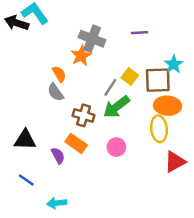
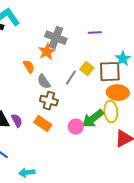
gray semicircle: (56, 92) -> (44, 82), moved
green arrow: (116, 107) -> (93, 119), moved
purple semicircle: (58, 156) -> (17, 121), moved

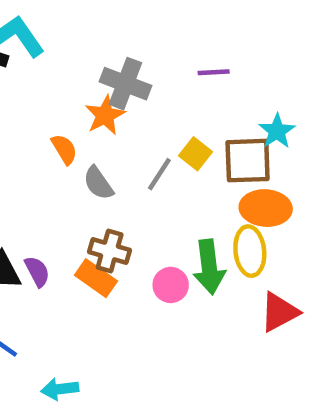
brown cross: (49, 101) -> (110, 251), moved
green arrow: (93, 119) -> (209, 267), turned -60

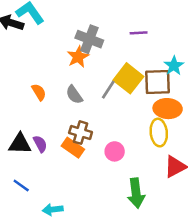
orange semicircle: (64, 149) -> (39, 92), moved
yellow square: (196, 154) -> (128, 78), size x1.6
green arrow: (209, 267) -> (136, 193), moved

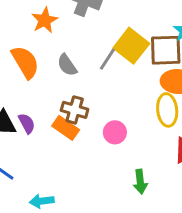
orange star: (78, 57) -> (45, 20), moved
orange semicircle: (39, 92) -> (25, 62), size x1.6
green arrow: (136, 193) -> (140, 182), size x0.7

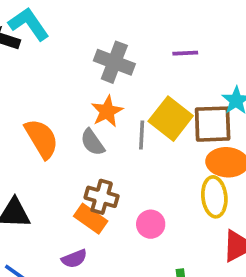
orange star: (45, 20) -> (107, 111), moved
gray line: (107, 59) -> (142, 135), turned -30
purple semicircle: (27, 123) -> (74, 259), moved, turned 96

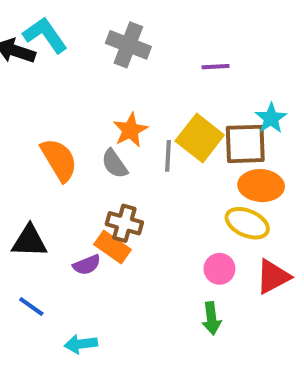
gray cross: (114, 62) -> (128, 45), moved
yellow ellipse: (214, 197) -> (247, 223), turned -60
pink circle: (151, 224) -> (219, 269), moved
purple semicircle: (74, 259) -> (87, 265), moved

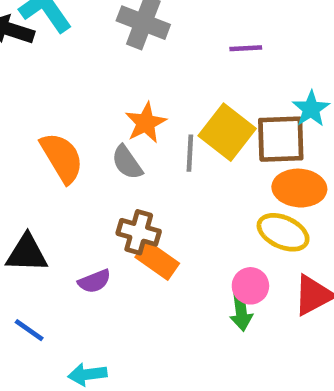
orange rectangle: (112, 247) -> (157, 260), moved
green arrow: (212, 318) -> (241, 311), moved

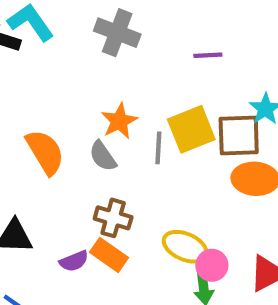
yellow square: (227, 132) -> (191, 129), turned 30
yellow ellipse: (283, 232) -> (185, 247), moved
orange rectangle: (157, 260) -> (109, 255), moved

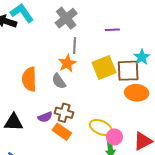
gray cross: (117, 33) -> (66, 18), turned 30
gray line: (158, 148) -> (75, 45), moved
orange semicircle: (45, 152) -> (29, 79), turned -150
purple semicircle: (74, 261) -> (45, 117), moved

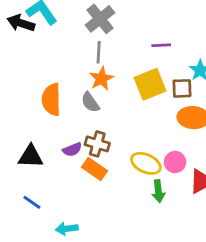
purple line: (112, 30) -> (161, 45), moved
gray line: (75, 45) -> (99, 52), moved
brown square: (128, 71) -> (182, 88), size x0.7
pink circle: (114, 137) -> (175, 162), moved

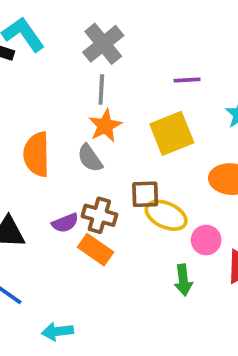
brown square: (182, 88) -> (145, 194), moved
yellow ellipse: (146, 163) -> (166, 215), moved

